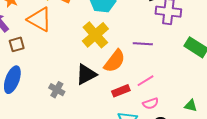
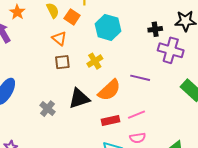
orange triangle: (40, 19) -> (59, 39), moved, size x0.6
yellow cross: (95, 35) -> (95, 61), size x0.6
brown square: (17, 44) -> (62, 62), moved

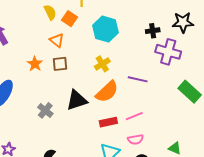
orange star: (17, 12) -> (35, 64), moved
yellow cross: (95, 61) -> (102, 64), moved

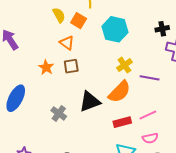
yellow cross: (102, 64) -> (124, 65), moved

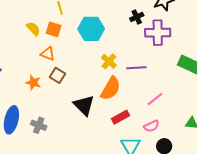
brown square: (71, 66) -> (58, 75), turned -35
black triangle: (90, 102) -> (84, 105), turned -40
gray cross: (59, 113) -> (39, 125), moved
pink line: (148, 115) -> (155, 99), moved

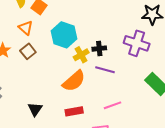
black cross: (137, 17) -> (99, 49), moved
cyan hexagon: (91, 29) -> (64, 35), moved
black triangle: (84, 105) -> (35, 109), moved, size x0.7

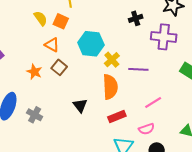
black cross: (99, 49) -> (136, 18), moved
orange semicircle: (74, 81) -> (110, 87), turned -40
black triangle: (35, 109) -> (80, 105), moved

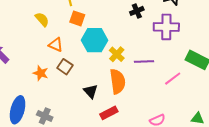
orange square: (61, 21) -> (77, 18), moved
pink line: (153, 103) -> (173, 79), moved
black triangle: (80, 105) -> (91, 91), moved
red rectangle: (117, 116) -> (109, 113), moved

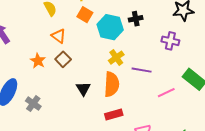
black cross: (137, 11) -> (136, 19), moved
purple cross: (166, 27) -> (170, 41), size x0.7
cyan hexagon: (95, 40) -> (110, 27), moved
red rectangle: (109, 113) -> (114, 115), moved

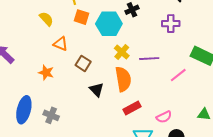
brown square: (63, 59) -> (83, 63), moved

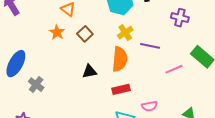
orange star: (46, 73) -> (57, 32), moved
black triangle: (97, 90) -> (89, 71), moved, turned 49
gray cross: (51, 115) -> (36, 85), moved

